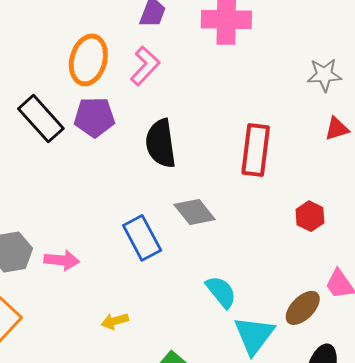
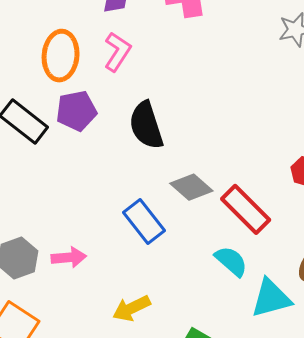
red rectangle: (256, 150) -> (246, 209), moved, turned -42
yellow arrow: (115, 321) -> (131, 308), size x1.4
cyan triangle: (254, 335) -> (271, 298), turned 48

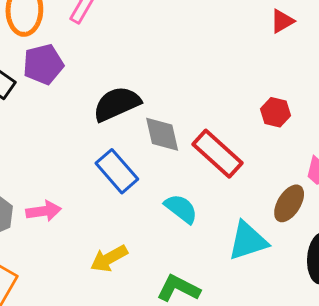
black semicircle: (146, 125) -> (117, 104), moved, turned 87
gray diamond: (191, 187) -> (162, 134), turned 39
cyan semicircle: (231, 261) -> (181, 209), moved

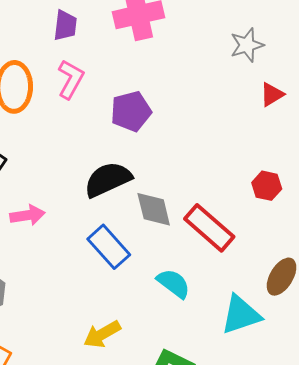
purple pentagon: (43, 64) -> (131, 111), moved
pink arrow: (44, 211) -> (27, 215), moved

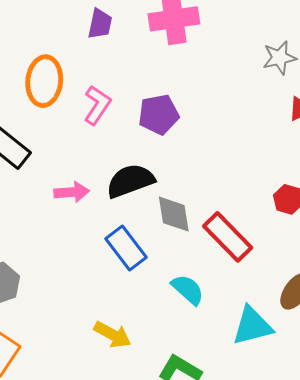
pink L-shape: (71, 79) -> (97, 105), moved
pink arrow: (27, 215) -> (72, 192), moved
yellow arrow: (102, 334) -> (112, 335), turned -126

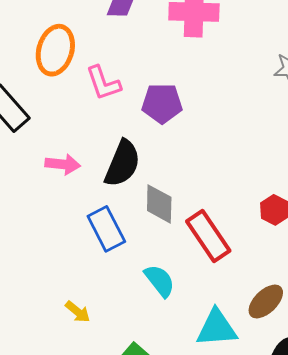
pink L-shape: (97, 105) -> (103, 83), turned 117
black semicircle: (130, 181) -> (122, 163), turned 123
yellow arrow: (112, 335) -> (78, 312), size x0.7

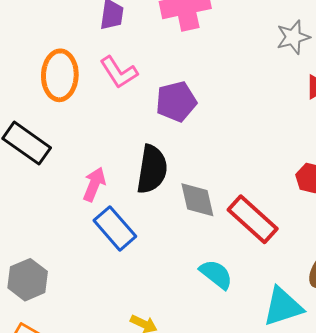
pink L-shape: (103, 83) -> (119, 72), moved
pink arrow: (63, 164) -> (94, 184), turned -60
blue rectangle: (106, 229) -> (115, 228), moved

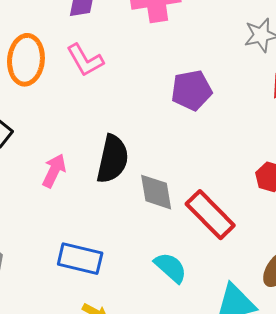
purple pentagon: (176, 101) -> (192, 90), moved
blue rectangle: (115, 228) -> (80, 259), moved, turned -39

